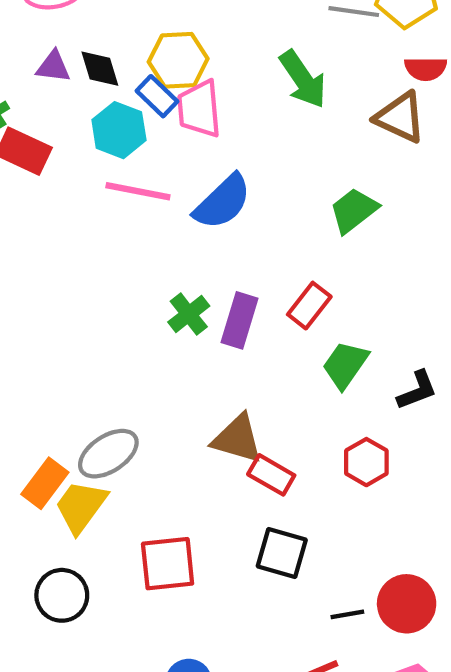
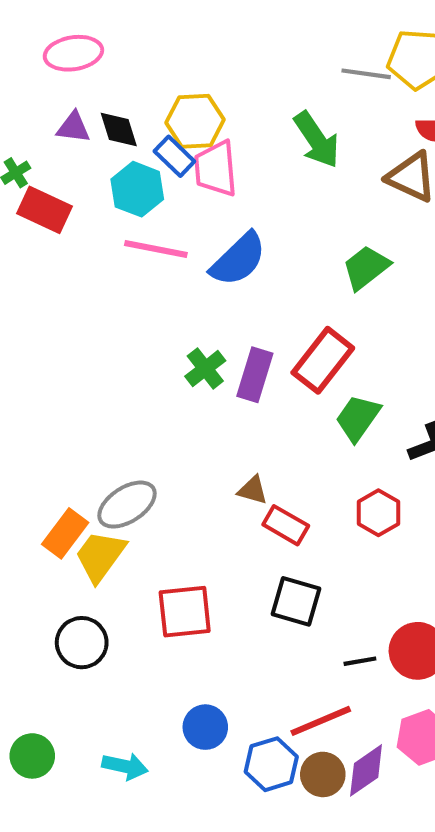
red rectangle: (309, 306) -> (323, 360), size x1.4
brown triangle: (237, 439) -> (253, 490), size x0.6

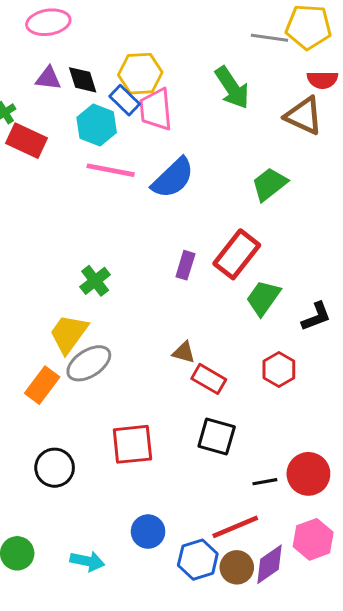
green cross: (205, 369) -> (95, 281), moved
purple rectangle: (255, 375) -> (185, 265), size x0.7
yellow trapezoid: (100, 556) -> (69, 334), moved

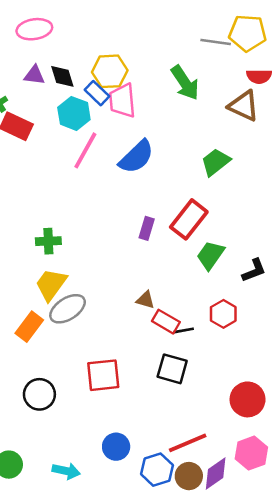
pink line: (111, 170) -> (85, 150), turned -72
green cross: (95, 281) -> (48, 241), moved, turned 35
black line: (265, 482) -> (184, 330), moved

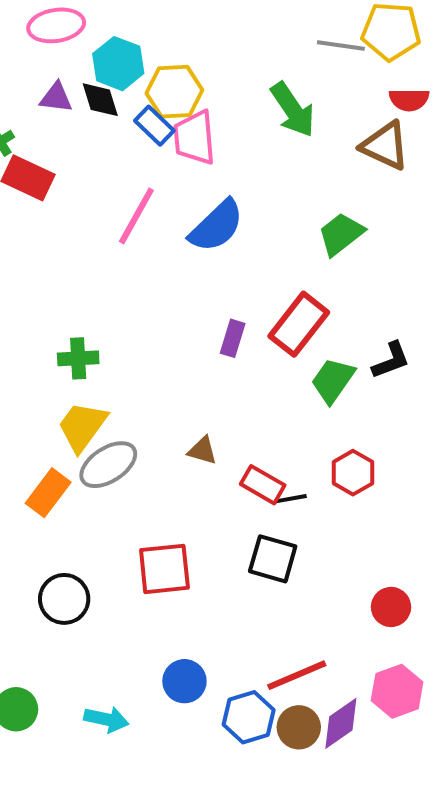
cyan hexagon: (74, 113) -> (118, 64), moved
black L-shape: (254, 270) -> (391, 360), moved
brown triangle: (145, 300) -> (203, 451), moved
red circle: (248, 399) -> (391, 607), size x0.7

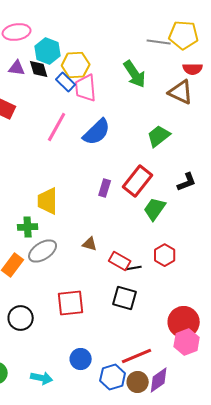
green cross: (78, 358) -> (28, 227), moved
black L-shape: (391, 360) -> (187, 182), moved
yellow trapezoid: (82, 427) -> (48, 201), moved, turned -36
red circle: (391, 607) -> (184, 322), size x1.6
pink hexagon: (397, 691) -> (187, 342), moved

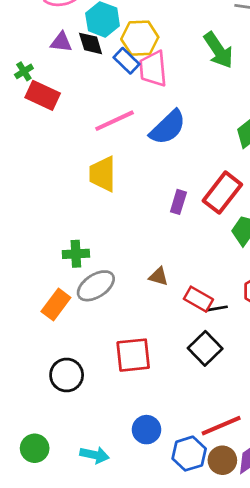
pink line: (57, 127) -> (115, 121), turned 36
yellow trapezoid: (48, 201) -> (103, 174), moved
black square: (125, 298) -> (205, 348), turned 30

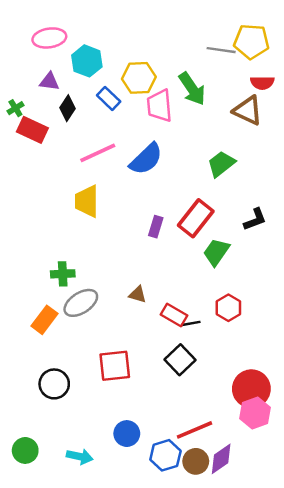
yellow hexagon: (140, 38) -> (139, 78), moved
black diamond: (91, 43) -> (68, 108), moved, turned 50
pink trapezoid: (153, 69) -> (159, 106), moved

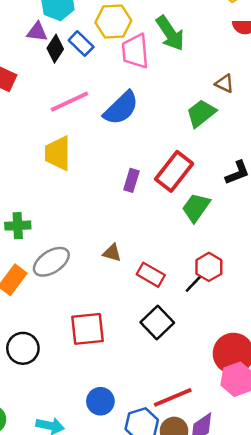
purple triangle: (49, 82) -> (37, 32), moved
black diamond: (68, 108) -> (55, 49), moved
brown triangle: (248, 111) -> (224, 84), moved, size x0.6
green cross: (63, 274) -> (18, 226), moved
black line: (191, 323) -> (193, 284), moved, turned -36

